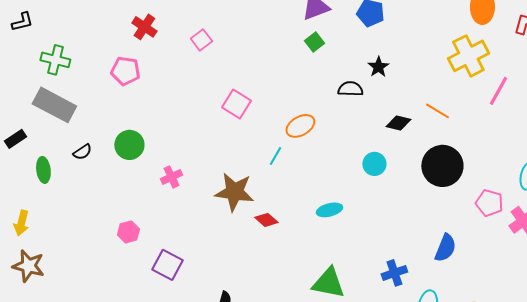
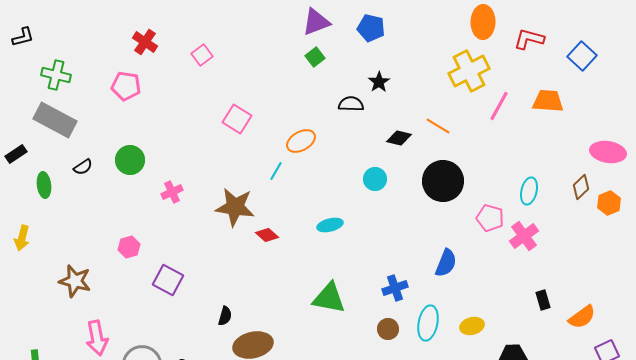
brown star: (28, 266) -> (75, 281), moved

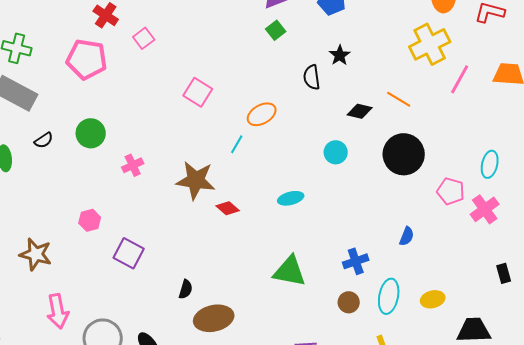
pink square: (202, 55) -> (144, 38), moved
pink pentagon: (126, 86) -> (87, 59), size x1.4
black semicircle: (351, 104) -> (312, 77), turned -100
blue semicircle: (446, 263) -> (407, 236), size x0.7

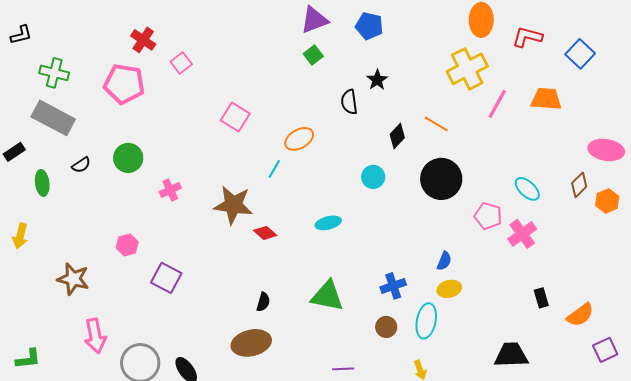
black diamond: (360, 111) -> (397, 136), turned -60
cyan ellipse: (490, 164) -> (527, 189), turned -60
black semicircle: (186, 289) -> (263, 302), moved
yellow ellipse: (433, 299) -> (449, 289), moved

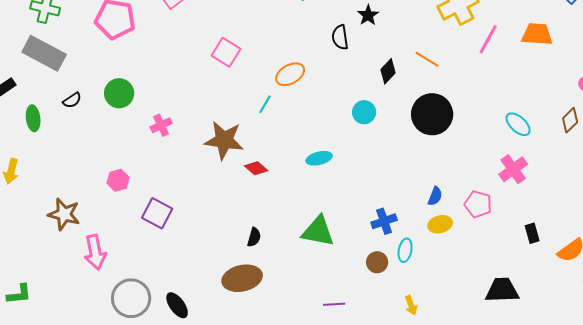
pink pentagon: (488, 216) -> (478, 204), moved
cyan ellipse: (426, 321) -> (405, 250), moved, size x0.7
pink arrow: (95, 336) -> (95, 252), moved

